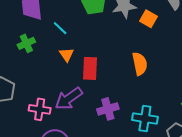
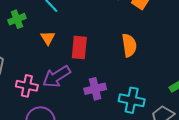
orange triangle: (67, 55) -> (48, 38), moved

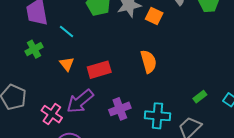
red rectangle: (79, 47) -> (99, 70), turned 75
pink cross: (27, 86) -> (52, 114), turned 30

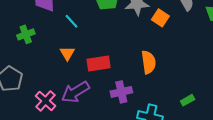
green cross: (34, 49) -> (26, 34), moved
green rectangle: (200, 97) -> (188, 100), moved
purple cross: (120, 109) -> (121, 92), moved

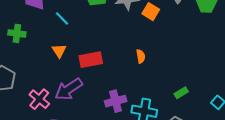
green cross: (26, 34) -> (17, 33), turned 30
orange semicircle: (149, 62) -> (141, 56), size x0.6
purple cross: (121, 92) -> (116, 101), moved

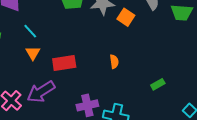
cyan line: (62, 18) -> (30, 31), moved
green rectangle: (181, 93) -> (158, 84), moved

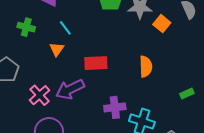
orange triangle: (33, 53) -> (57, 49), moved
orange semicircle: (114, 62) -> (146, 67), size x1.5

